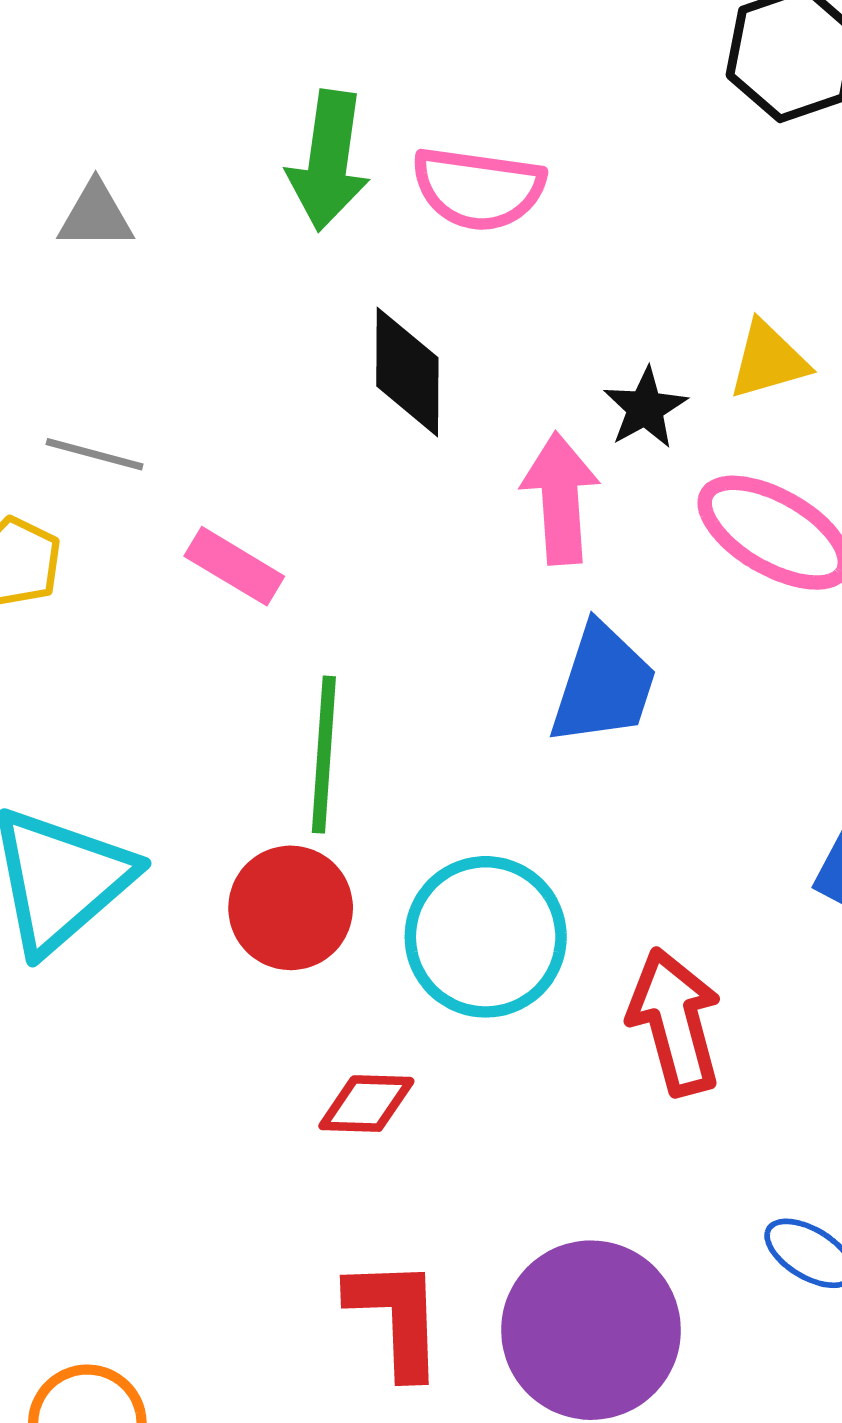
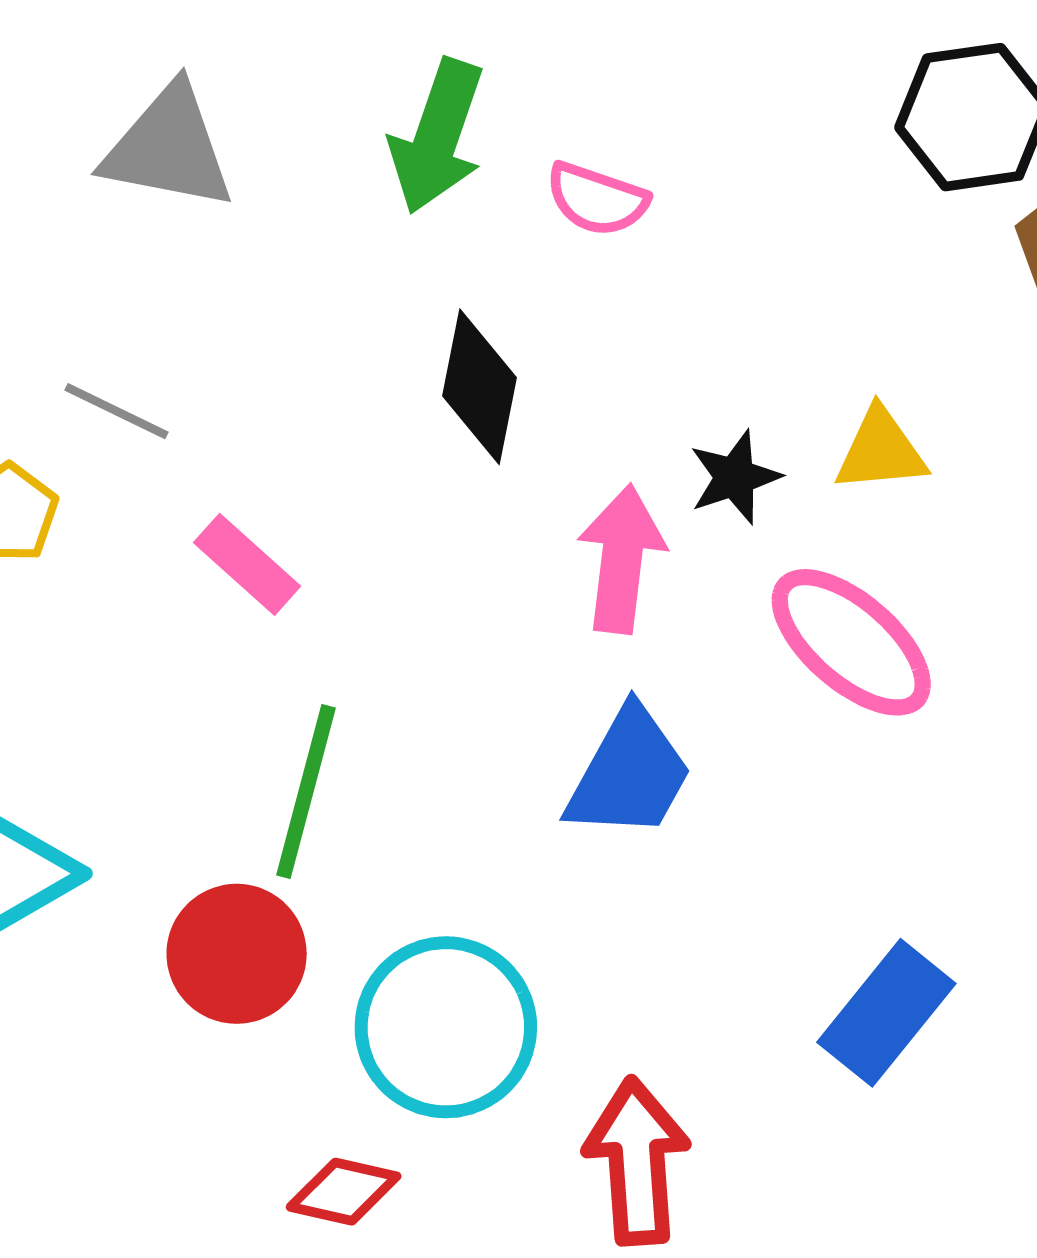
pink semicircle: (478, 189) -> (597, 199), size x0.7
gray triangle: (96, 216) -> (169, 148), size x1.6
red diamond: (366, 1104) -> (344, 1192), moved

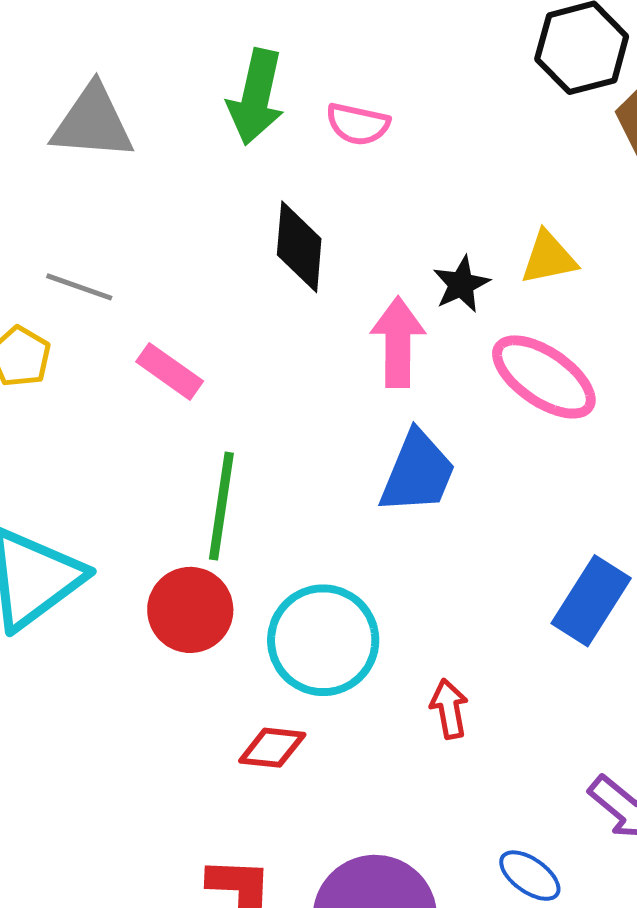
red arrow: (637, 1161) -> (449, 709), size x0.6

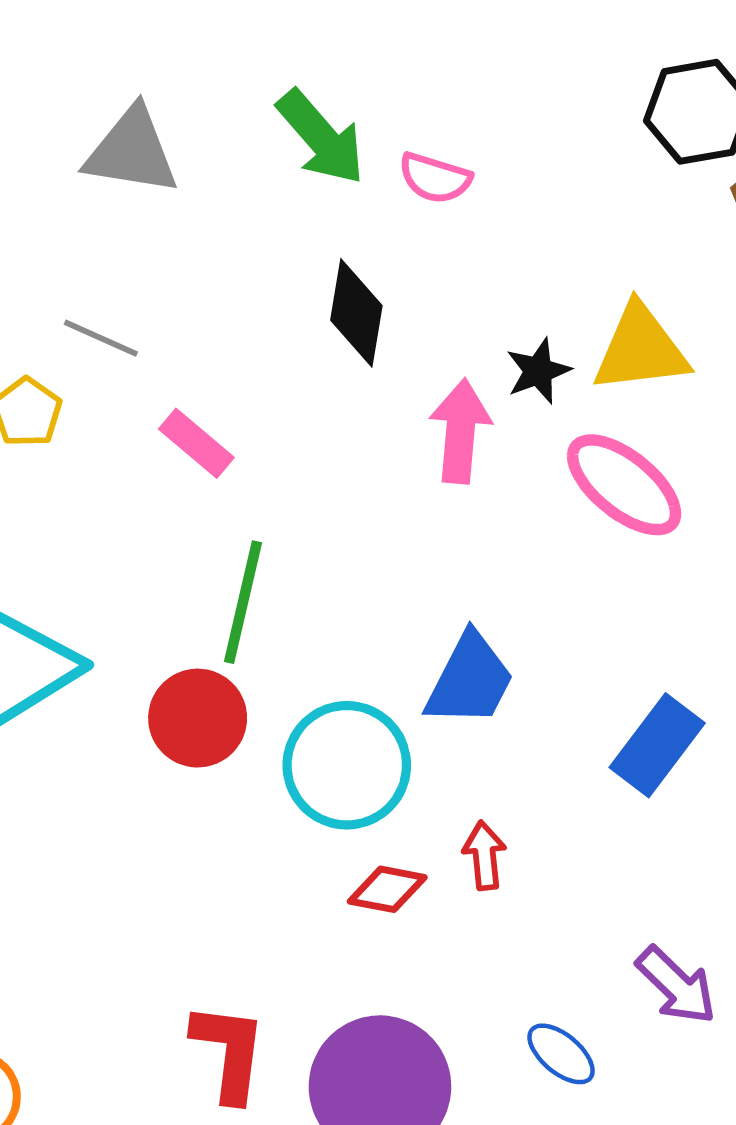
green arrow: (256, 97) -> (321, 137), turned -58
yellow triangle: (549, 258) -> (641, 349), size x1.5
blue trapezoid: (418, 473) -> (470, 680), moved
red diamond: (272, 748) -> (387, 889), moved

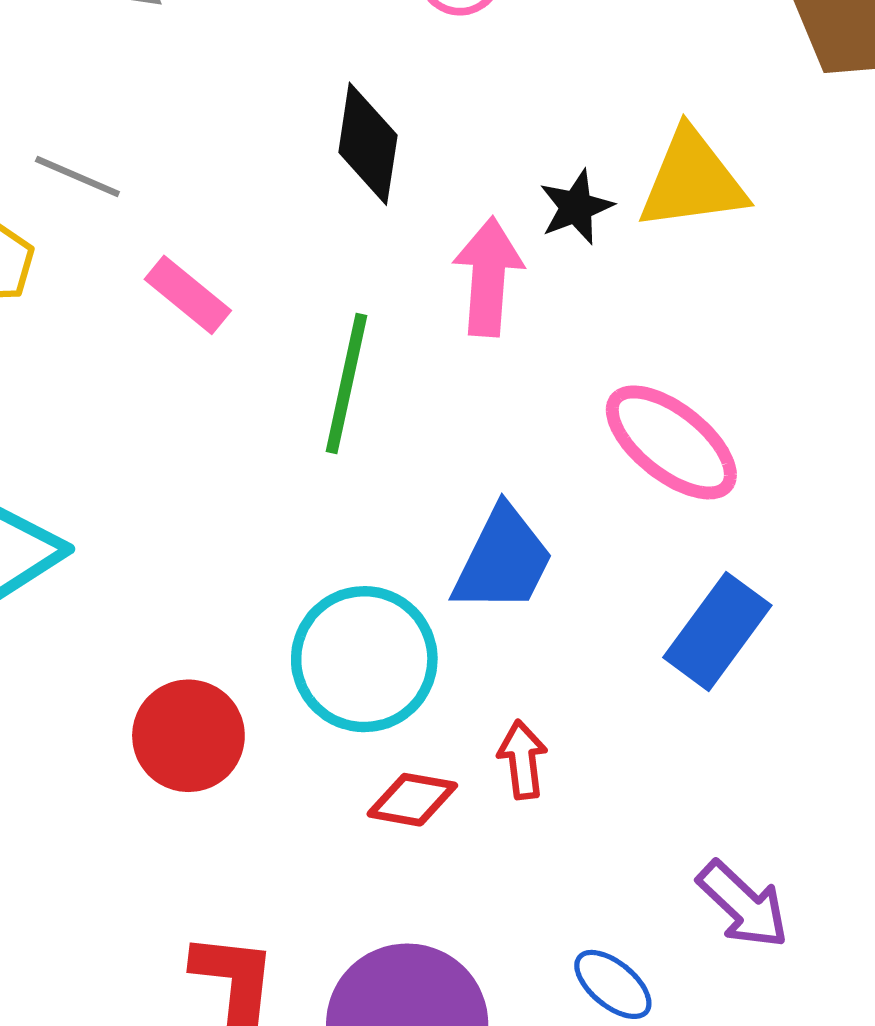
pink ellipse: (624, 485) -> (671, 442), moved
green line: (243, 602) -> (347, 384), moved
red circle: (198, 718) -> (188, 736), moved

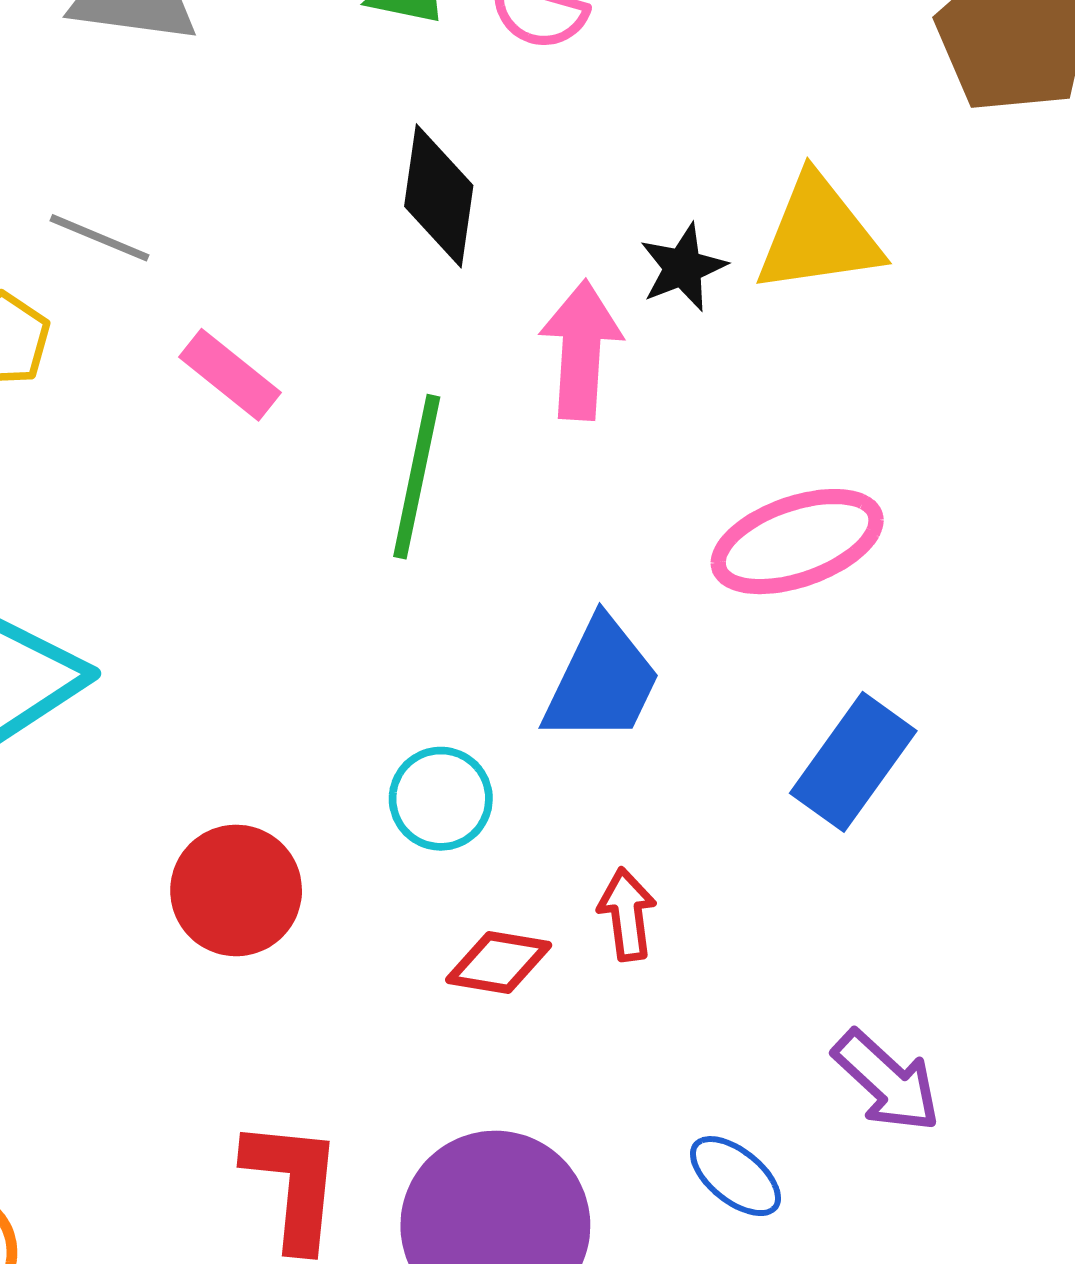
pink ellipse: (671, 442) -> (797, 542), turned -57
cyan circle: (364, 659) -> (441, 799), size x0.6

